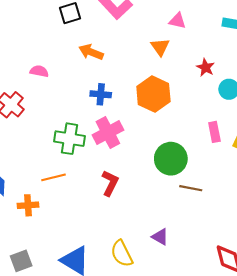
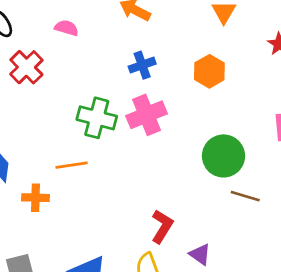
blue cross: (101, 94) -> (142, 65), turned -30
orange hexagon: (153, 94) -> (209, 71), size x0.7
red L-shape: (110, 183) -> (162, 226), moved

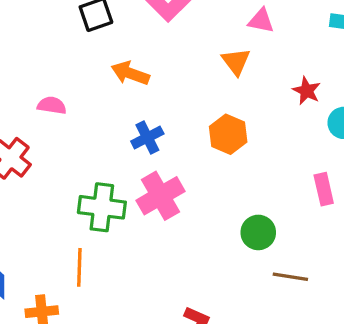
green circle: (223, 156) -> (258, 232), size x0.7
orange line: (72, 165) -> (79, 267), turned -72

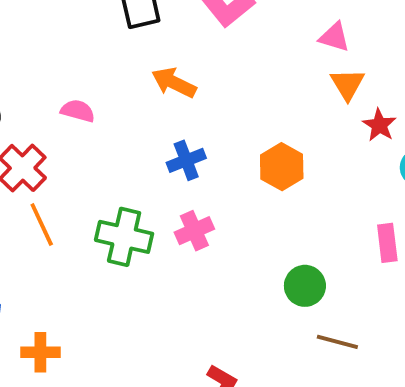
orange triangle: (236, 62) -> (347, 84), moved
pink cross: (160, 196) -> (194, 231), size x0.7
orange line: (79, 267) -> (42, 225), moved, turned -33

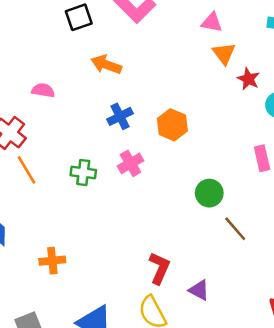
orange hexagon: (282, 167) -> (172, 125), moved
green cross: (124, 237) -> (83, 173), size x0.7
brown line: (337, 342) -> (235, 229), turned 40
orange cross: (40, 352) -> (52, 261), moved

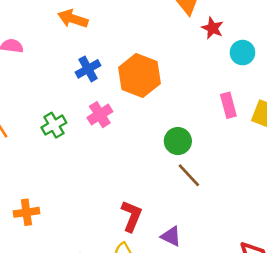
orange hexagon: (172, 125) -> (139, 75), size x1.4
green cross: (83, 173) -> (54, 125), turned -35
brown line: (235, 229) -> (189, 175), moved

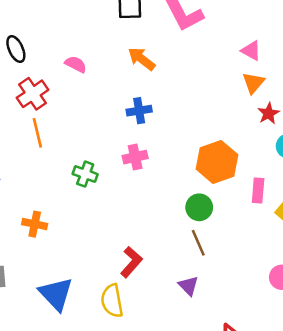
orange hexagon: (139, 75) -> (217, 162), moved
green cross: (54, 125) -> (85, 174), moved, turned 30
purple triangle: (171, 236) -> (188, 286), moved

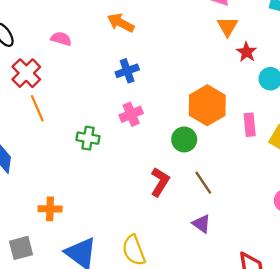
green circle: (199, 207) -> (184, 139), moved
orange cross: (35, 224) -> (50, 209), moved
red L-shape: (131, 262) -> (160, 182), moved

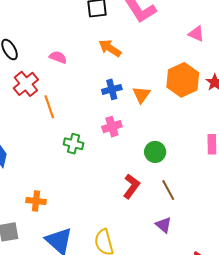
orange triangle: (228, 26) -> (141, 95), moved
orange hexagon: (207, 105) -> (183, 80), moved
orange line: (37, 108) -> (49, 107), moved

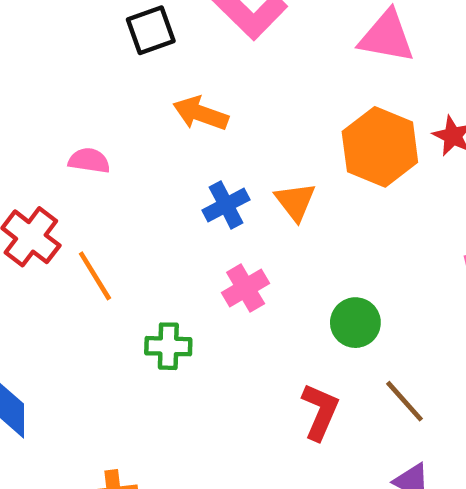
pink triangle: (196, 34) -> (387, 37), size x1.5

